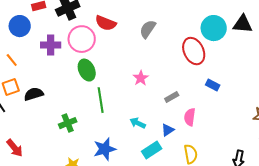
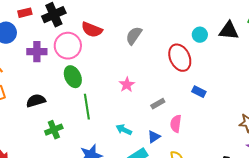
cyan circle: (214, 28) -> (200, 35), size x0.6
black semicircle: (34, 94) -> (36, 101), moved

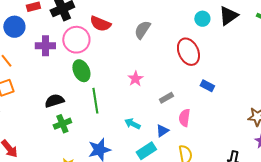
black triangle: (229, 31) -> (228, 16), moved, turned -40
cyan circle: (200, 35) -> (202, 19), moved
black semicircle: (36, 101) -> (54, 101), moved

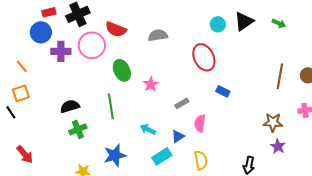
blue circle: (14, 27) -> (41, 32), moved
gray semicircle: (142, 30) -> (158, 35), turned 48
green ellipse: (81, 71) -> (122, 70), moved

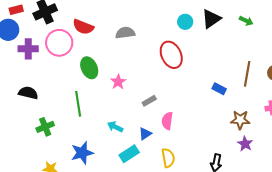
blue rectangle: (223, 91) -> (219, 89), moved
black semicircle: (70, 106) -> (28, 93), moved, turned 30

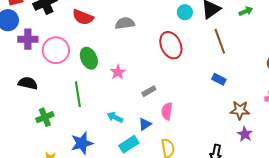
green arrow: (246, 21) -> (246, 11), turned -48
pink circle: (59, 43) -> (56, 50), moved
brown line: (247, 74) -> (220, 41), moved, turned -30

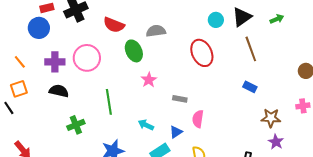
purple cross: (28, 39) -> (55, 62), moved
green ellipse: (89, 58) -> (134, 51), moved
gray rectangle: (149, 91) -> (180, 99), turned 40

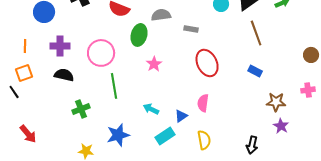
green ellipse: (134, 51) -> (139, 35), turned 40
red ellipse: (202, 53) -> (207, 63), moved
pink circle: (87, 58) -> (101, 53), moved
orange line: (20, 62) -> (25, 46), turned 40
gray rectangle: (180, 99) -> (191, 29), moved

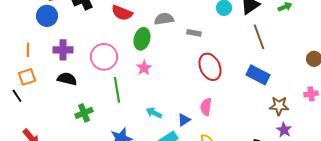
pink star: (154, 64) -> (144, 68), moved
blue rectangle: (255, 71) -> (258, 75), size x1.6

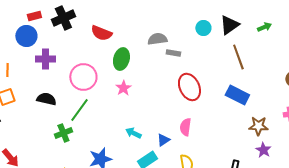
gray semicircle: (164, 19) -> (157, 39), moved
purple cross: (63, 50) -> (45, 59), moved
green line: (117, 90) -> (79, 110), moved, turned 45

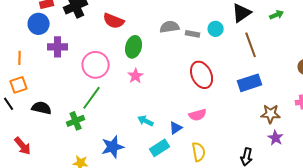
cyan circle: (203, 28) -> (216, 29), moved
gray rectangle: (173, 53) -> (193, 34), moved
blue rectangle: (237, 95) -> (250, 83), turned -45
black semicircle: (46, 99) -> (42, 108), moved
pink semicircle: (185, 127) -> (198, 115), turned -114

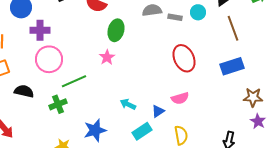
pink circle: (96, 65) -> (49, 59), moved
pink star: (136, 76) -> (107, 57), moved
green line: (92, 98) -> (74, 81), turned 30

